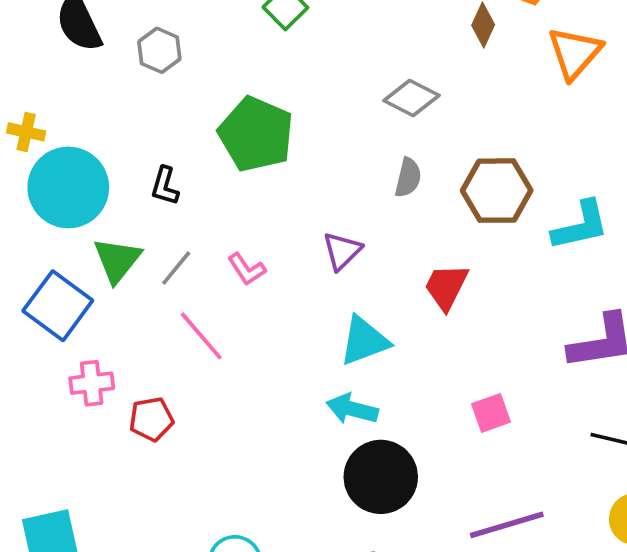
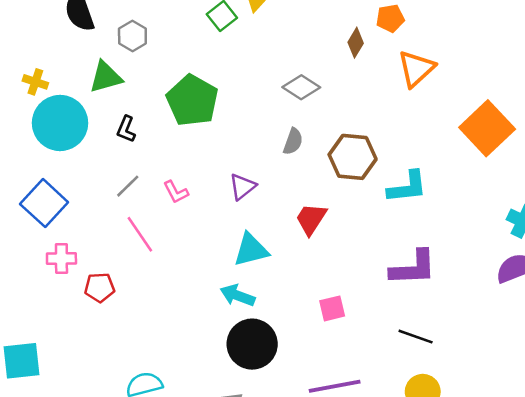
green triangle: (117, 260) -> (106, 77), moved, turned 30

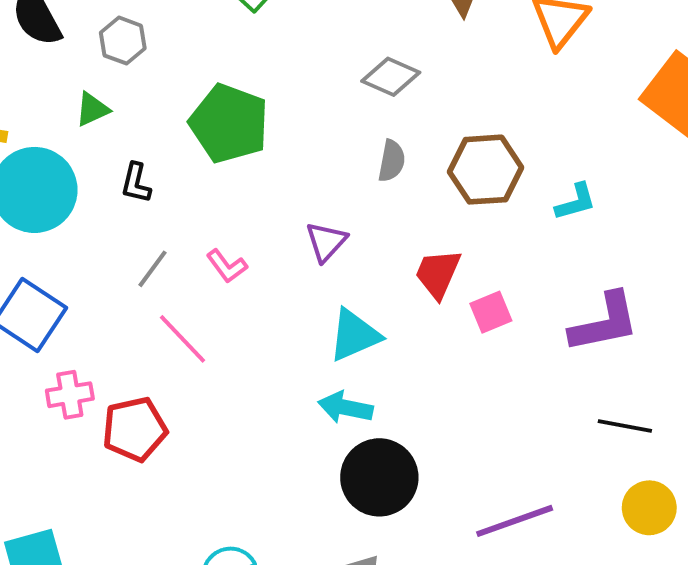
green triangle: (106, 77) -> (92, 109), size x0.7
cyan L-shape: (407, 187) -> (576, 202), size x0.7
red pentagon: (100, 287) -> (135, 429), size x1.4
pink square: (332, 308) -> (491, 312), moved

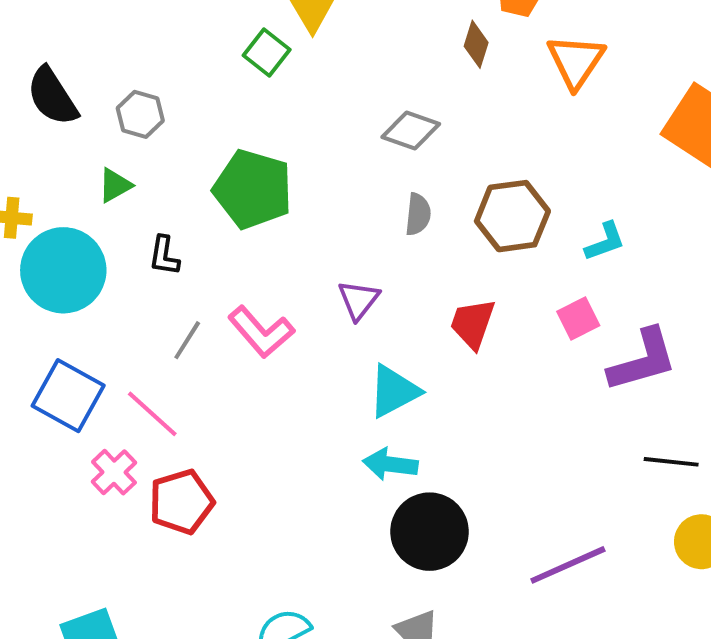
pink L-shape: (227, 266) -> (261, 332), size x1.6
pink square: (491, 312) -> (578, 318), moved
pink line: (183, 339) -> (152, 414), moved
pink cross: (70, 395) -> (114, 472), turned -30

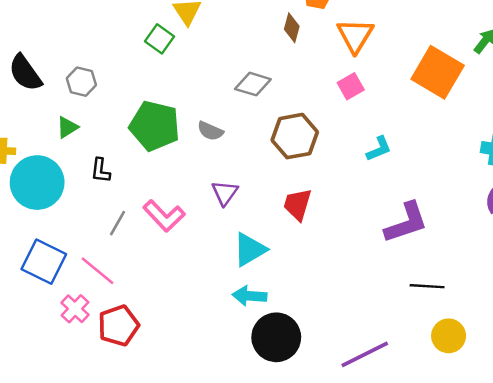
gray semicircle: (418, 214) -> (210, 131), moved, turned 110
brown hexagon: (512, 216) -> (295, 136), moved
pink square: (578, 318) -> (351, 86), moved

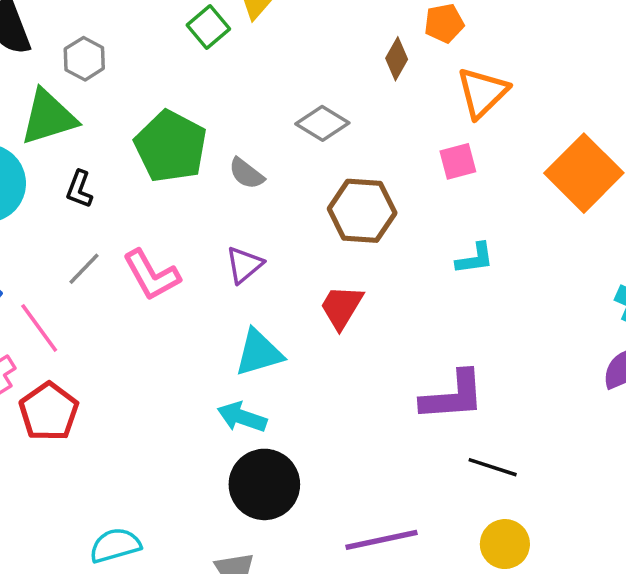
green triangle: (67, 127) -> (49, 117), size x1.8
purple L-shape: (406, 223) -> (453, 396), moved
red pentagon: (118, 326) -> (49, 412), turned -30

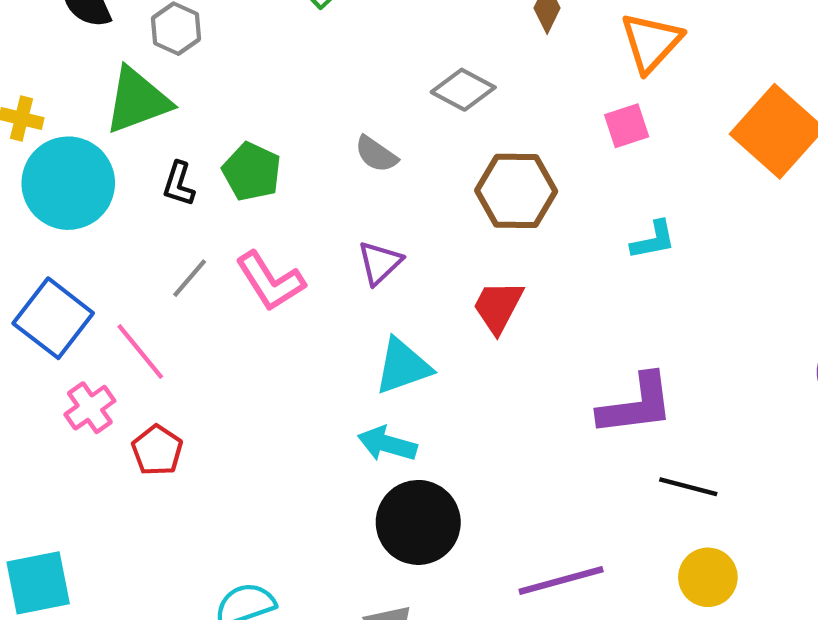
green pentagon: (171, 146) -> (252, 172), moved, size x0.7
red pentagon: (49, 412) -> (157, 450), size x0.7

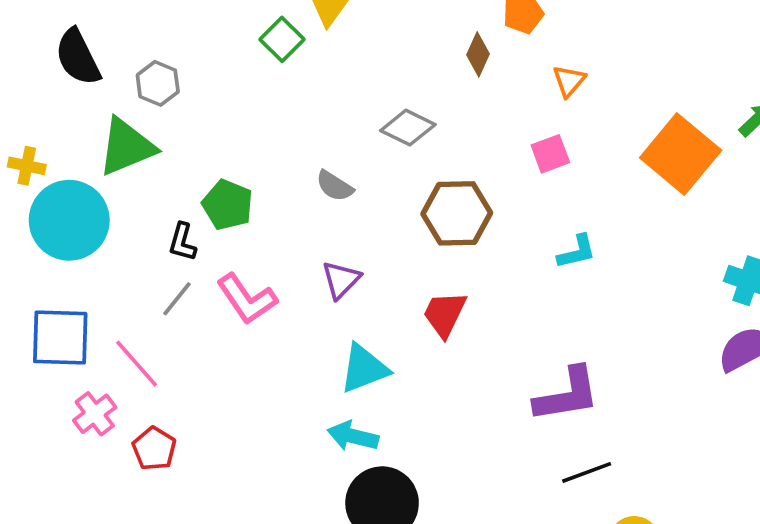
orange triangle: (651, 42) -> (569, 81), size x0.6
black L-shape: (179, 184) -> (182, 242), moved
blue square: (53, 318) -> (60, 337), turned -34
black line: (688, 487) -> (587, 472), moved, turned -33

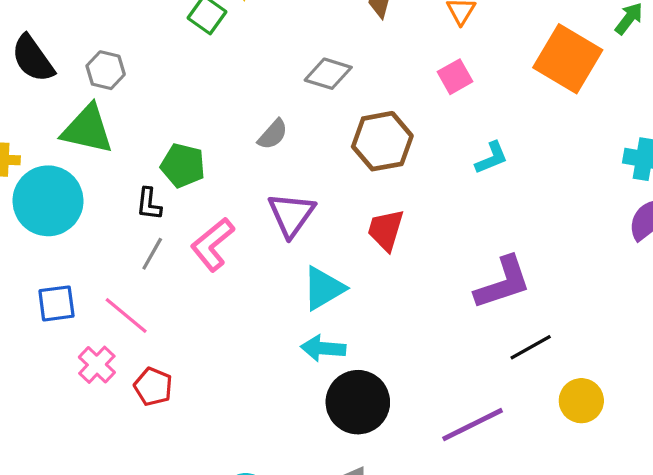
green triangle: (126, 147) -> (87, 129), turned 44
gray semicircle: (335, 186) -> (273, 134), turned -72
purple triangle: (341, 280) -> (291, 215), size x1.4
pink L-shape: (247, 299) -> (213, 244), turned 94
blue square: (60, 337) -> (56, 303), size x0.7

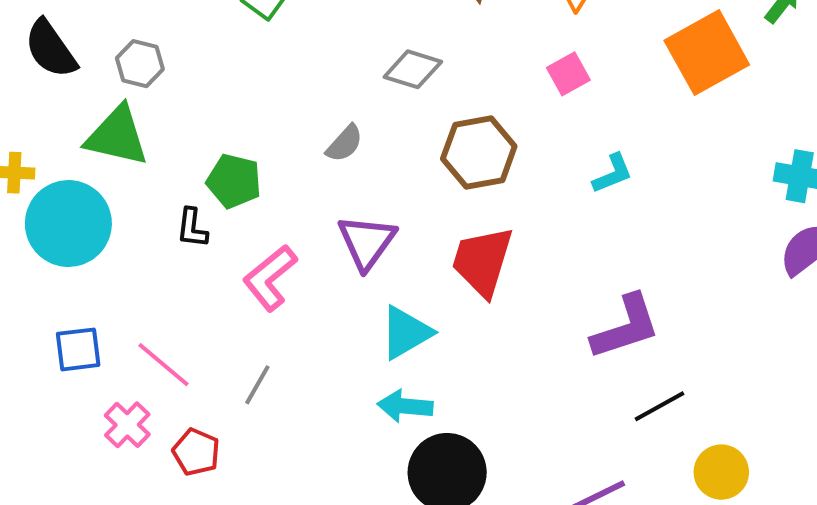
orange square: (568, 59) -> (707, 53), turned 30
red trapezoid: (386, 230) -> (482, 261), size x1.4
gray line: (152, 254) -> (257, 385), moved

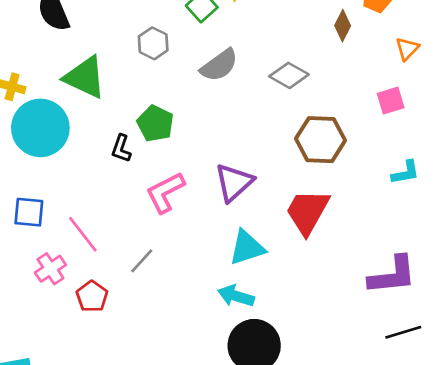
gray hexagon: (140, 64) -> (153, 43), moved
gray semicircle: (345, 143) -> (219, 65), moved, size x1.4

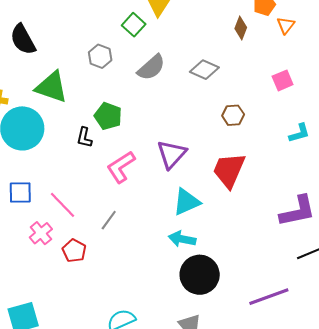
orange triangle: (407, 49) -> (286, 25), moved
brown hexagon: (321, 140) -> (233, 115), size x0.6

